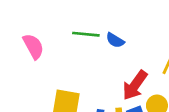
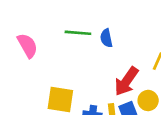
blue semicircle: (115, 40) -> (106, 38), turned 48

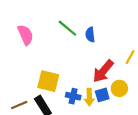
green line: (78, 33) -> (67, 28), turned 30

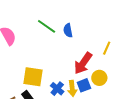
blue cross: (73, 96) -> (57, 89), turned 32

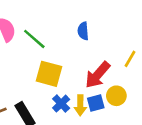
green line: (47, 26) -> (34, 39), moved
yellow square: (33, 77) -> (49, 74), moved

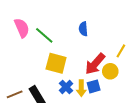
yellow circle: (116, 96) -> (110, 71), moved

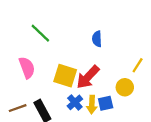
pink semicircle: (22, 28) -> (27, 68), moved
green line: (44, 35) -> (40, 33), moved
red arrow: (95, 64) -> (88, 77), moved

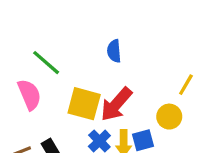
green line: (40, 33) -> (46, 63), moved
blue semicircle: (97, 39) -> (114, 51), moved

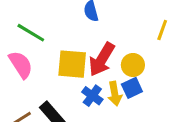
yellow circle: (169, 117) -> (133, 65), moved

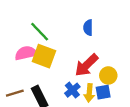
yellow square: (72, 64) -> (44, 56), moved
pink semicircle: (21, 65) -> (26, 53), turned -85

